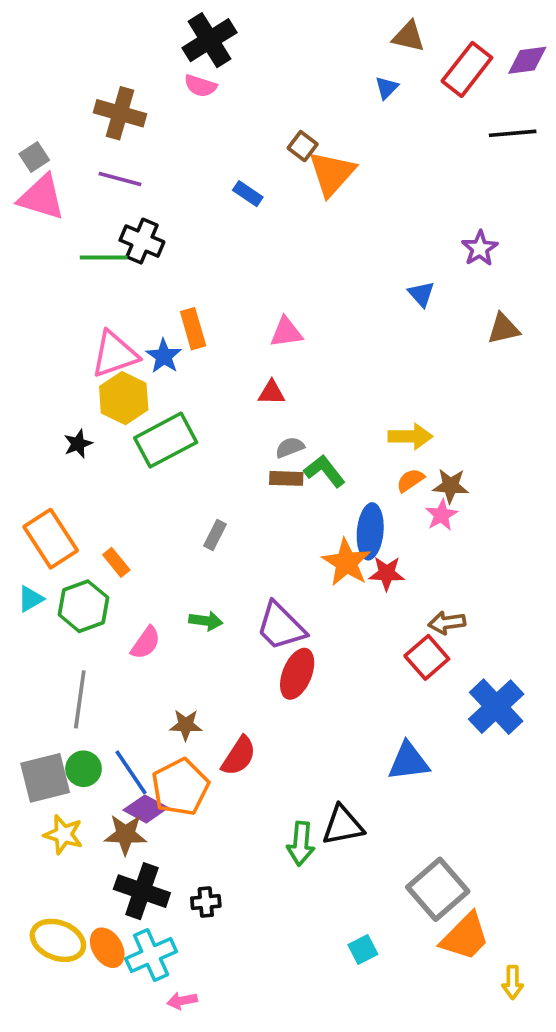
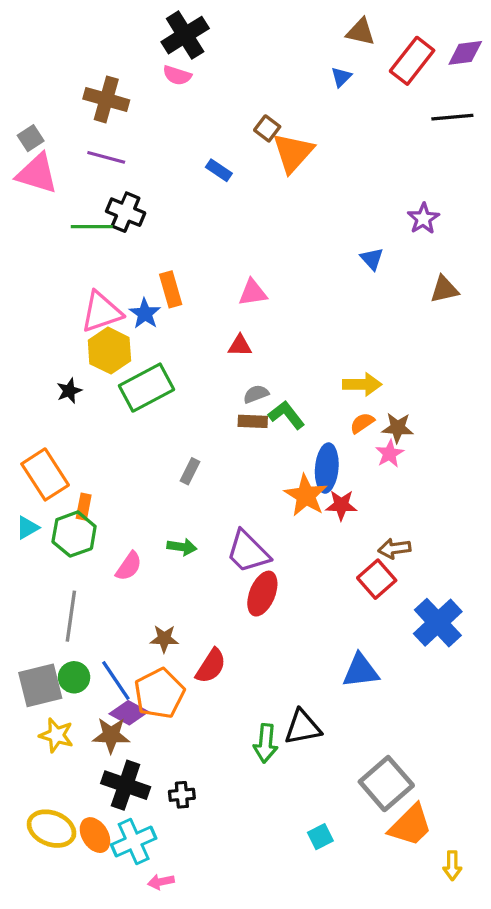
orange rectangle: (116, 562) -> (84, 507), moved, turned 50

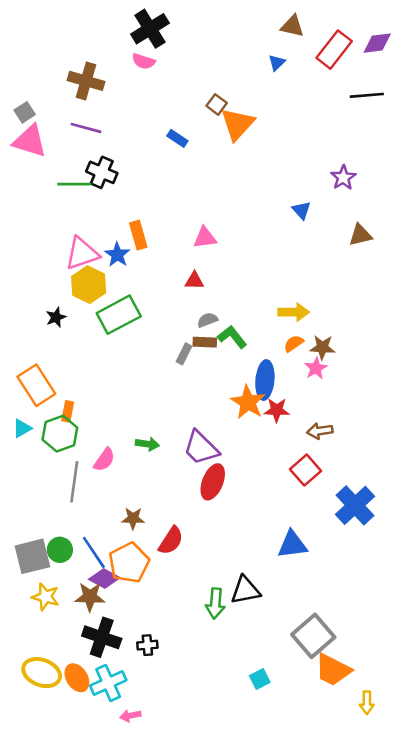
gray rectangle: (190, 471) -> (184, 354), moved
brown arrow: (394, 549) -> (320, 431), moved
gray line: (71, 616) -> (74, 482), moved
orange trapezoid: (410, 825) -> (333, 670), turned 72

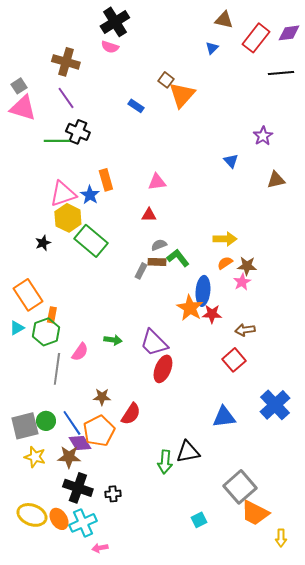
purple line: (86, 128) -> (66, 98), turned 40
green rectangle: (119, 315) -> (91, 241), turned 68
blue cross: (355, 505) -> (275, 405), moved
purple diamond: (104, 579) -> (80, 443), turned 30

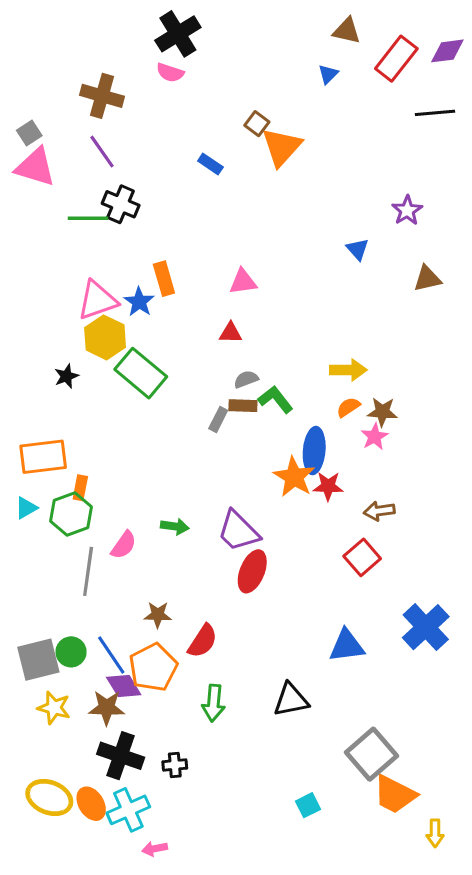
orange rectangle: (28, 295) -> (43, 457), turned -64
green arrow: (165, 462) -> (214, 703), moved

